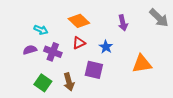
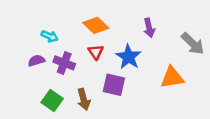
gray arrow: (159, 18) -> (193, 44), moved
red triangle: (79, 43) -> (96, 52), turned -40
blue star: (106, 47) -> (128, 57), size x1.5

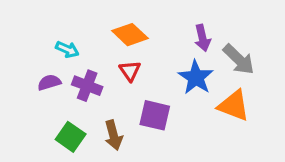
gray arrow: (193, 44) -> (239, 59), moved
blue star: (128, 57) -> (196, 77), moved
orange triangle: (172, 77) -> (234, 105), turned 30

